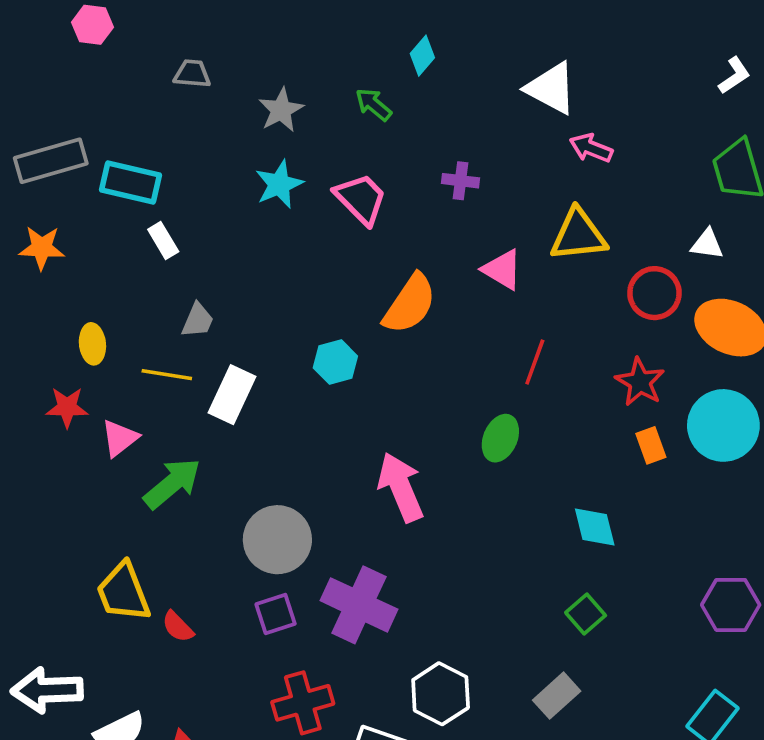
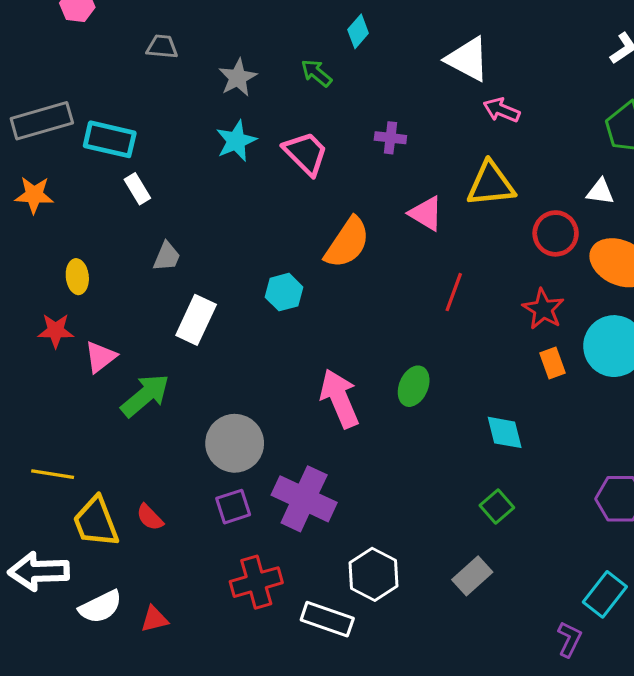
yellow line: (167, 375) -> (53, 474), moved
green ellipse: (500, 438) -> (414, 386), moved
yellow trapezoid: (123, 592) -> (96, 522), moved

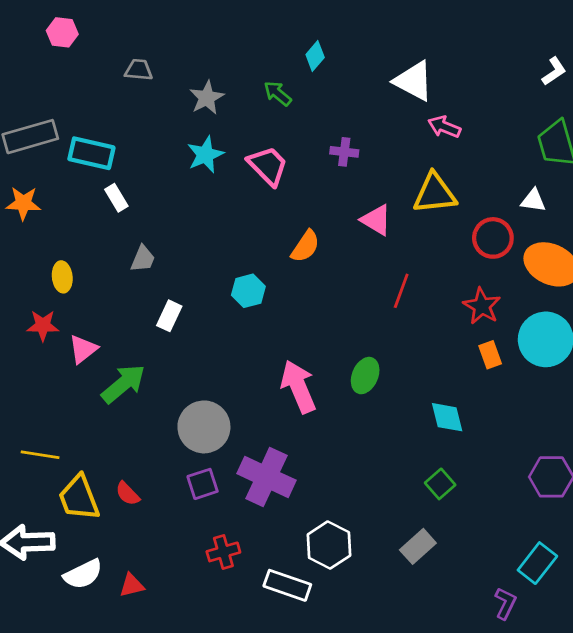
orange semicircle: (347, 243) -> (305, 246), size x0.7
white rectangle: (196, 320) -> (169, 316), size x0.7
red cross: (256, 582) -> (223, 552), size x0.7

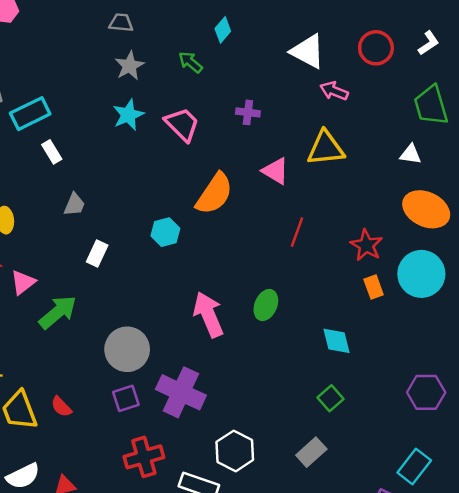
gray trapezoid: (139, 70) -> (121, 23), moved
cyan rectangle: (91, 153) -> (30, 114), turned -39
red circle: (493, 238) -> (376, 48), moved
orange semicircle: (305, 246) -> (214, 194), size x1.5
red cross: (223, 552) -> (144, 457), size x1.4

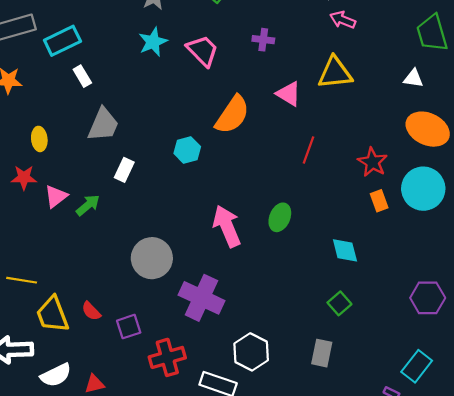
gray trapezoid: (74, 205) -> (103, 125), size x1.6
green arrow: (58, 312) -> (88, 205), moved, size x0.7
purple square: (126, 398) -> (129, 327), moved
gray rectangle: (311, 452) -> (322, 353), turned -36

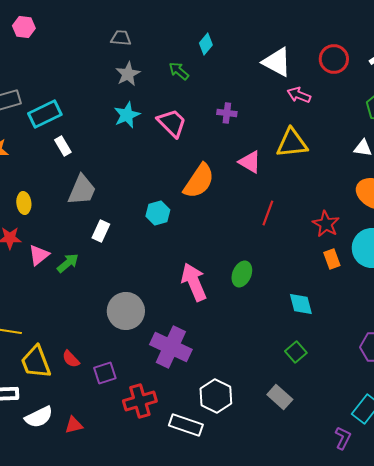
gray rectangle: (322, 353) -> (280, 397), turned -60

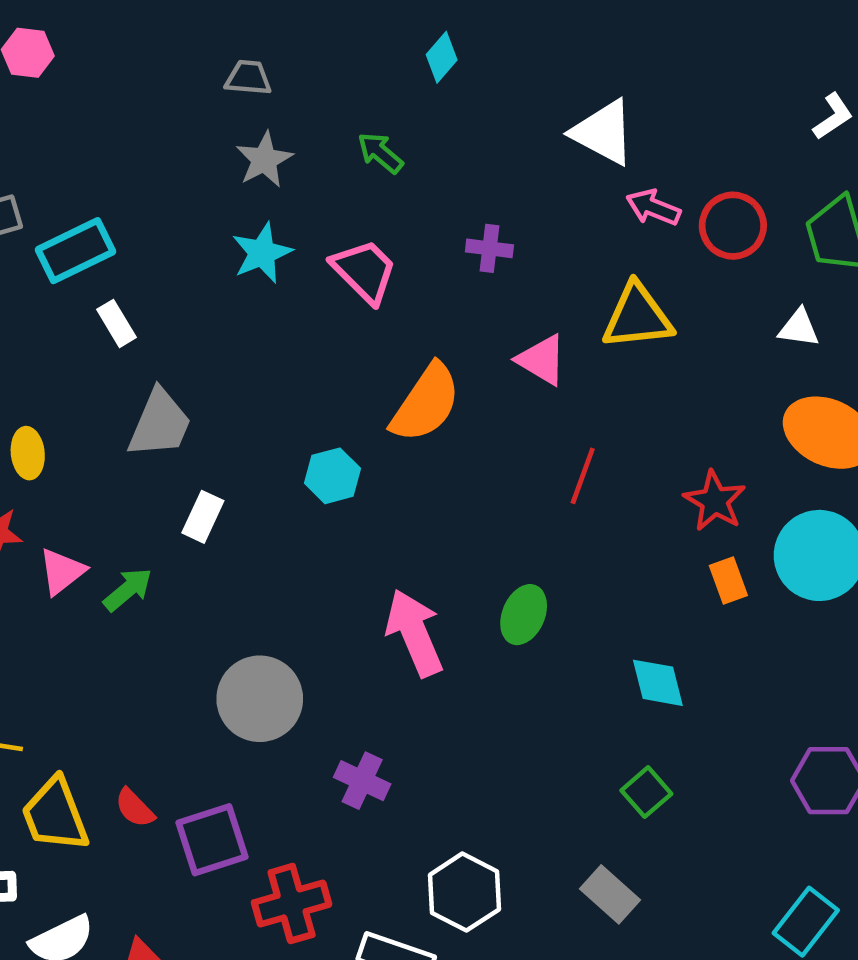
cyan diamond: (206, 44) -> (442, 57), moved
red circle: (334, 59) -> (733, 226), moved
purple cross: (171, 347) -> (362, 781), size x0.6
purple square: (105, 373) -> (212, 840), size x1.4

